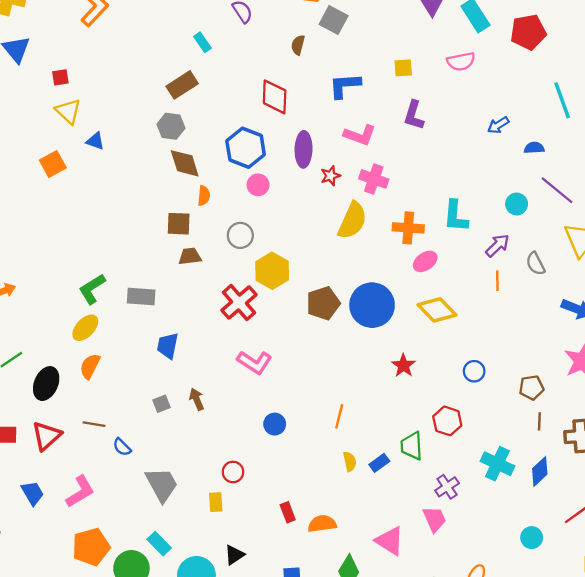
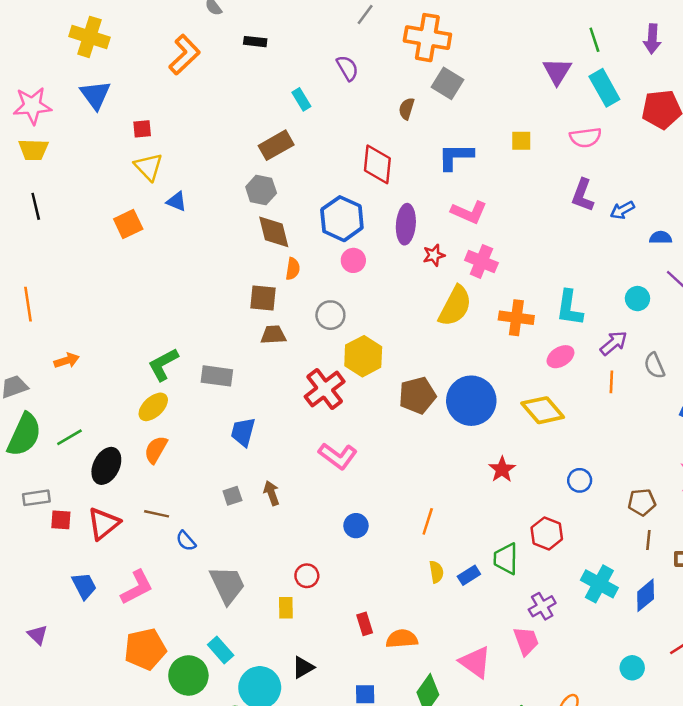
purple L-shape: (414, 115) -> (583, 195), moved
pink ellipse: (425, 261) -> (560, 357), moved

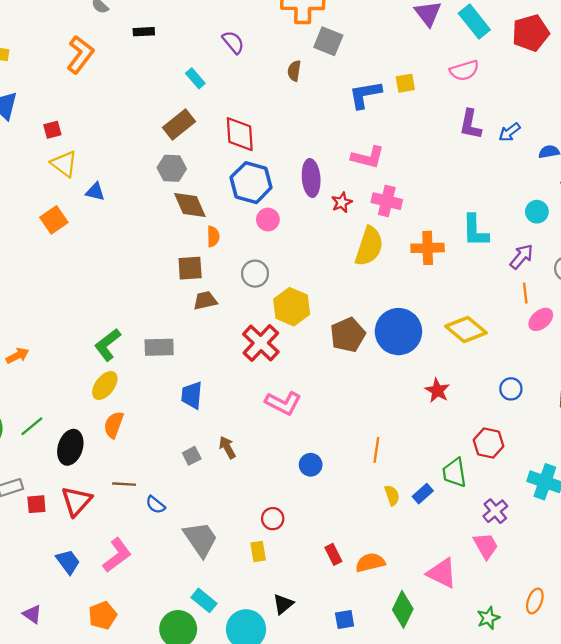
blue L-shape: (455, 156) -> (365, 95), moved
red diamond: (377, 164) -> (240, 134), moved
pink ellipse: (560, 357) -> (541, 319), moved
orange pentagon: (145, 649) -> (103, 615), moved, size x0.7

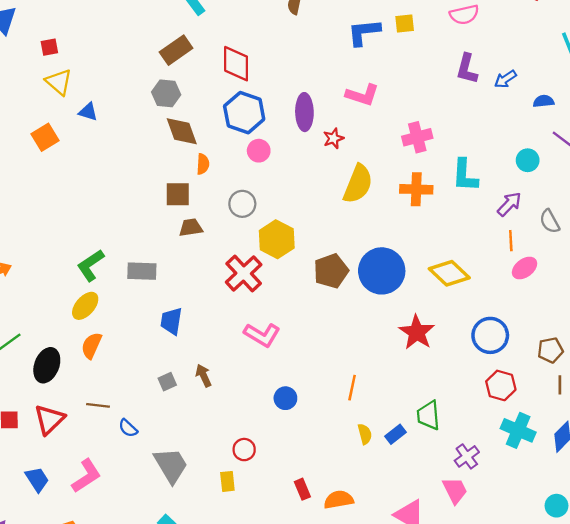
pink cross: (387, 201) -> (417, 137), moved, turned -32
blue circle: (511, 389) -> (490, 335), size x1.6
red star: (437, 391) -> (417, 332), size x1.4
red hexagon: (488, 443) -> (501, 385), moved

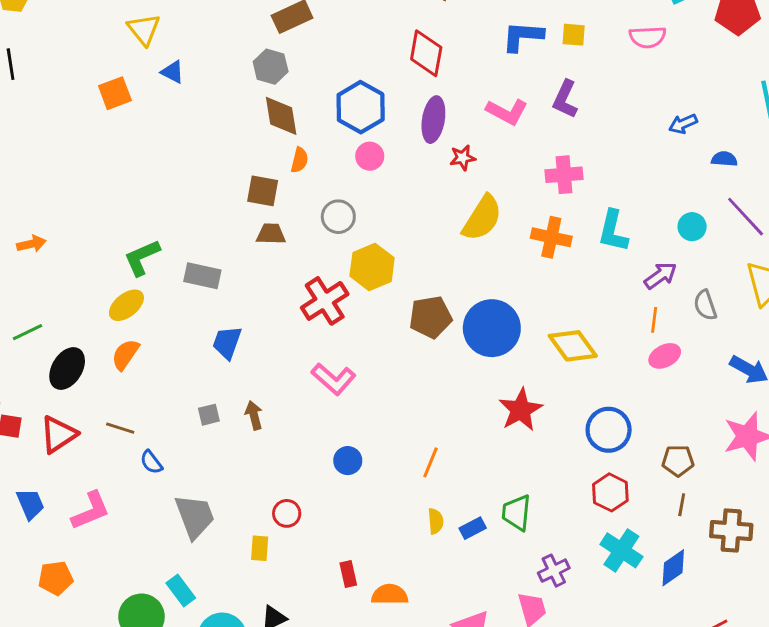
red diamond: (236, 64) -> (426, 53), moved
purple L-shape: (467, 69) -> (565, 99), moved

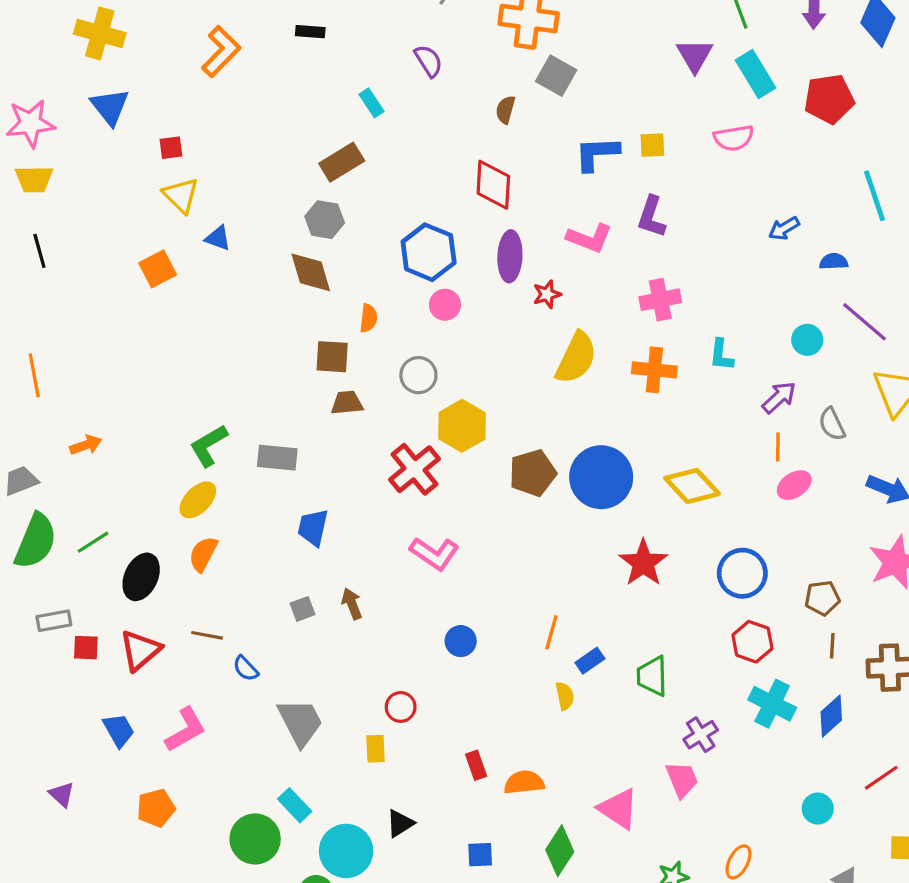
brown diamond: (281, 116) -> (311, 272), moved
cyan L-shape: (613, 231) -> (721, 355), size x0.7
blue rectangle: (473, 528) -> (590, 661), moved

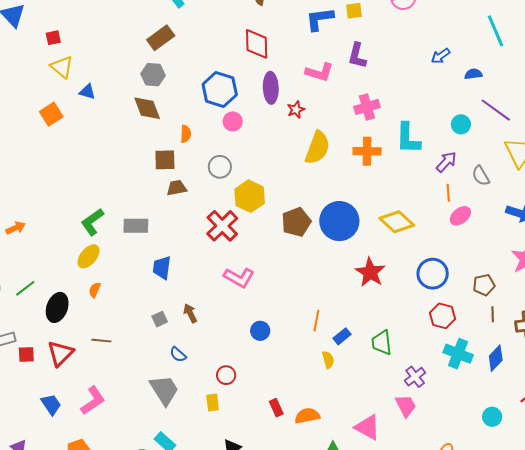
cyan L-shape: (721, 355) -> (408, 138), size x1.6
orange semicircle: (203, 554) -> (95, 290), size x0.7
blue semicircle: (246, 668) -> (178, 354), moved

